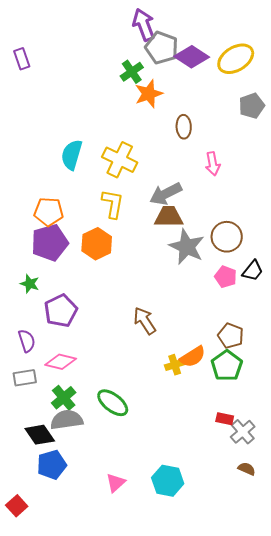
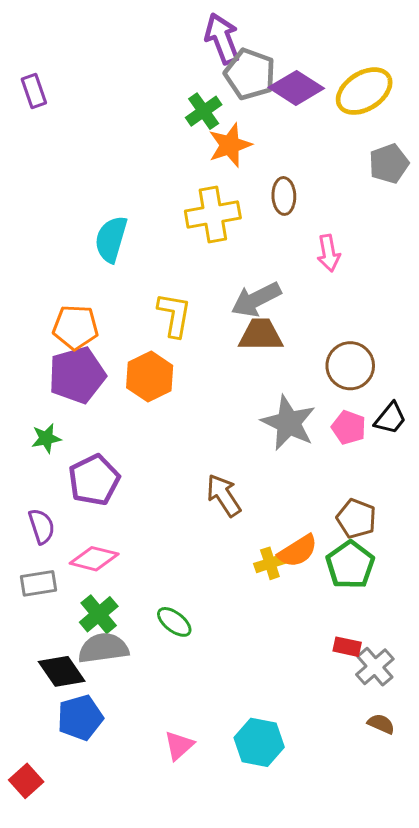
yellow cross: (120, 160) -> (213, 215), moved, turned -36
gray star: (187, 247) -> (288, 423), moved
green star: (30, 284) -> (46, 438), turned -30
green ellipse: (113, 403) -> (174, 622), size x0.7

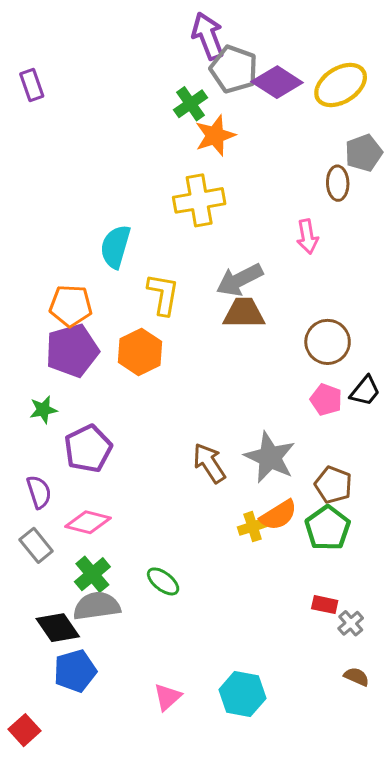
brown ellipse: (284, 196) -> (338, 183), moved
cyan semicircle: (111, 239) -> (115, 247), moved
gray star: (288, 423) -> (270, 457), moved
gray rectangle: (38, 583) -> (36, 545), turned 60
gray cross: (375, 667) -> (351, 623), size x0.7

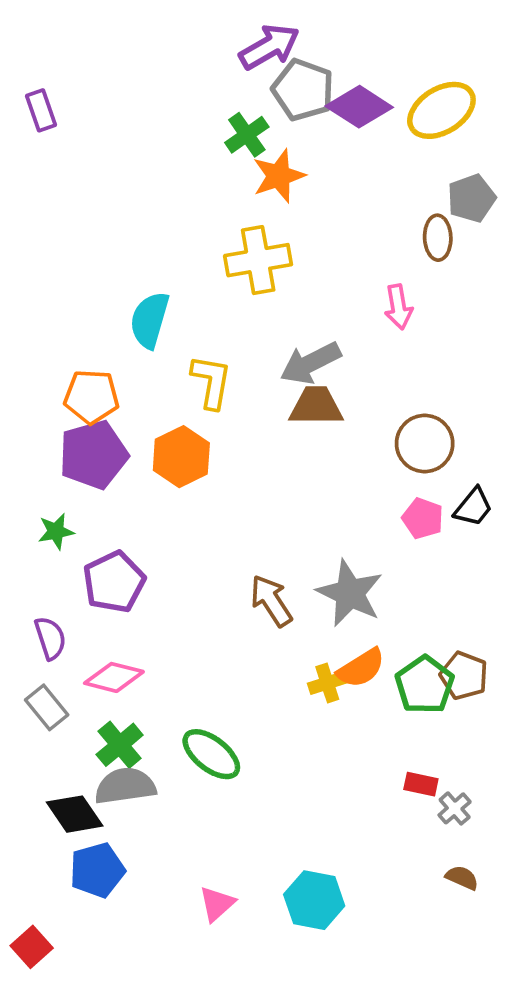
purple arrow: (208, 36) -> (269, 47), turned 81
brown pentagon: (333, 485) -> (464, 676), moved
green ellipse: (163, 581) -> (211, 754), size x1.4

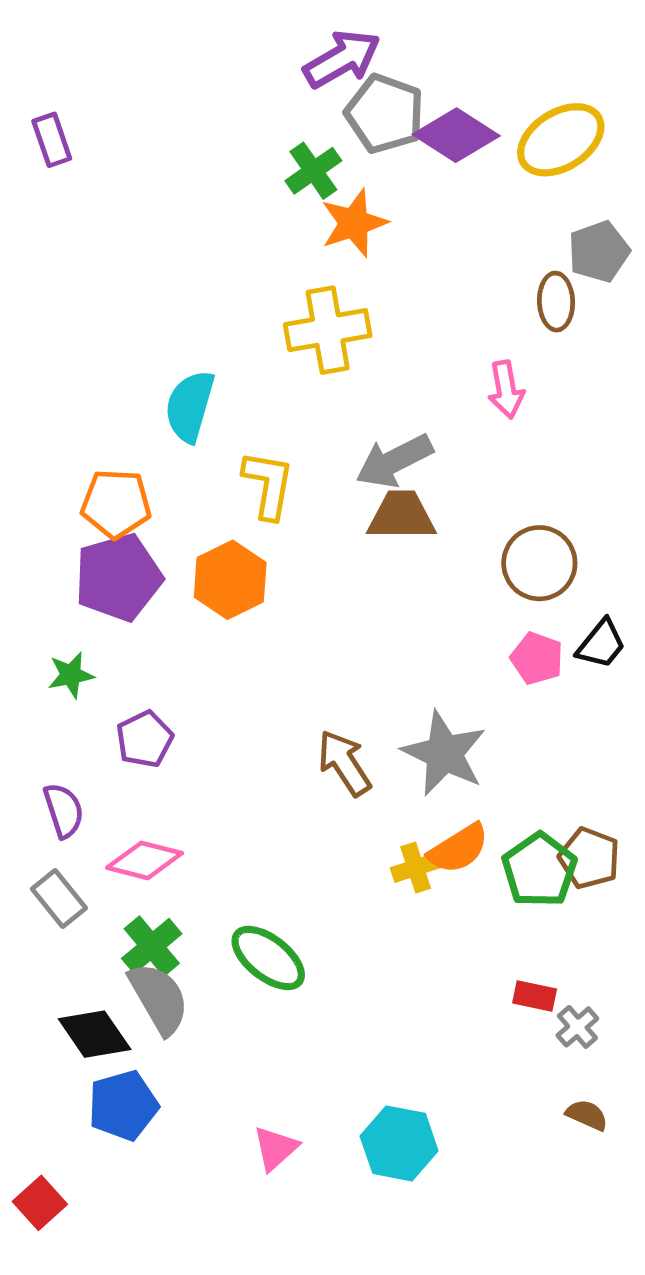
purple pentagon: (114, 582) -> (145, 739), size x0.7
gray semicircle: (125, 786) -> (159, 998), turned 68

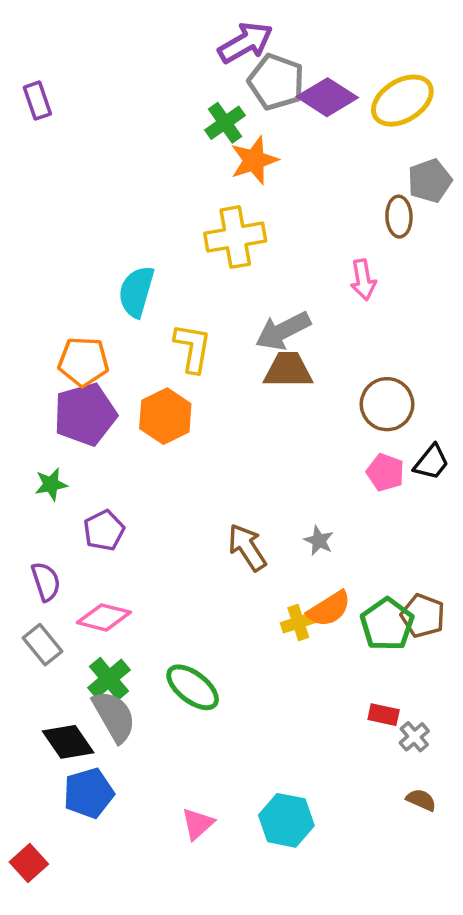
gray star: (444, 753) -> (319, 541), size x0.5

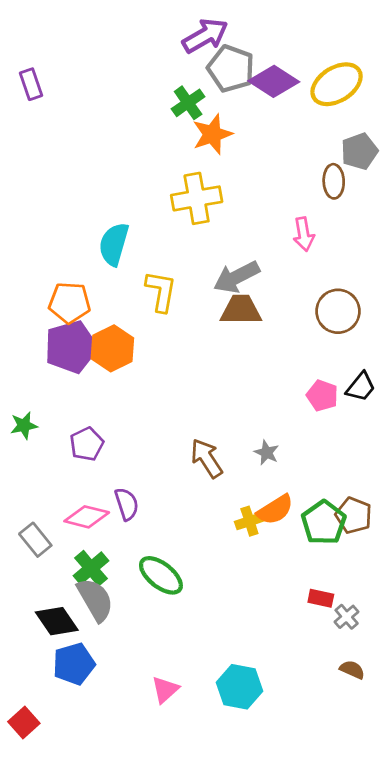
brown circle: (387, 404) -> (338, 311), moved
orange hexagon: (165, 416) -> (112, 348), moved
green star: (51, 484) -> (24, 425), moved
purple semicircle: (46, 582) -> (127, 504), moved

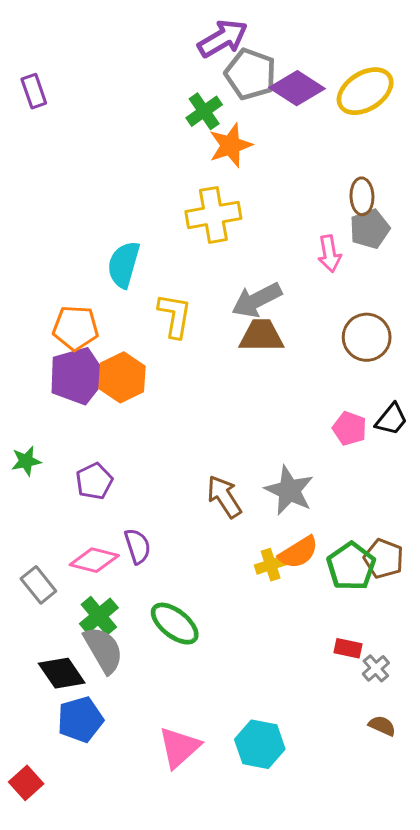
gray pentagon: (359, 151) -> (370, 229), moved
gray star: (267, 453) -> (289, 490), size x1.8
pink triangle: (165, 690) -> (179, 747), size x1.4

